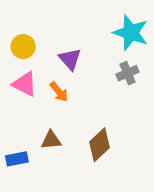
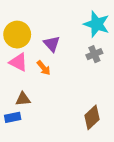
yellow circle: (23, 47) -> (17, 35), size x1.5
brown triangle: (51, 140) -> (23, 99), moved
brown diamond: (99, 145) -> (92, 117), moved

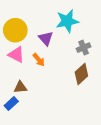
cyan star: (97, 24) -> (67, 21), moved, turned -30
blue rectangle: (13, 117) -> (11, 104), turned -32
brown diamond: (92, 117) -> (81, 74), moved

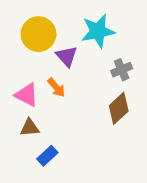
yellow circle: (15, 30) -> (39, 34), moved
pink triangle: (16, 55) -> (27, 95), moved
blue rectangle: (11, 104) -> (47, 156), moved

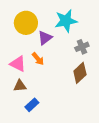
purple triangle: (67, 56) -> (45, 38), turned 35

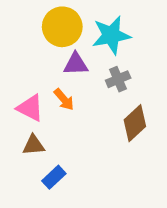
yellow circle: (26, 23) -> (62, 27), moved
purple triangle: (45, 38) -> (76, 64), turned 35
gray cross: (82, 47) -> (118, 79), moved

